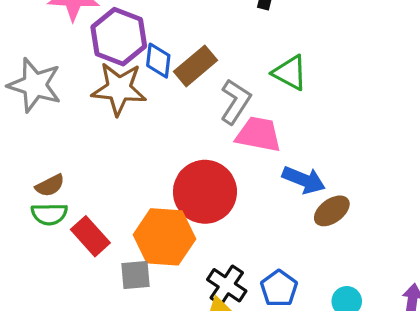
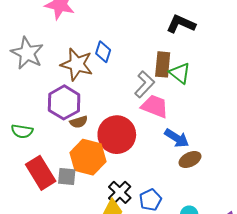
purple hexagon: (119, 37) -> (64, 102), moved
brown rectangle: (196, 66) -> (163, 64), moved, turned -55
brown semicircle: (50, 185) -> (79, 122), moved
red rectangle: (90, 236) -> (41, 173), moved, size x1.4

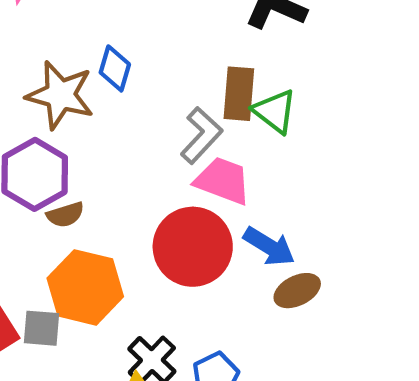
red circle: (117, 135) -> (193, 247), moved

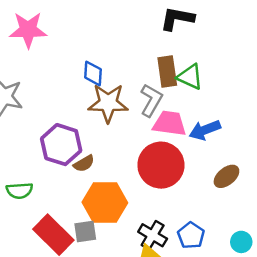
brown star: (60, 95) -> (108, 103), moved
blue arrow: (269, 246) -> (205, 130), moved, turned 140

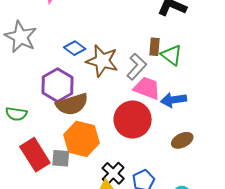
brown rectangle: (167, 71) -> (154, 47), size x0.7
blue diamond: (93, 73) -> (75, 48), moved, turned -70
brown semicircle: (84, 164) -> (72, 104), size x1.8

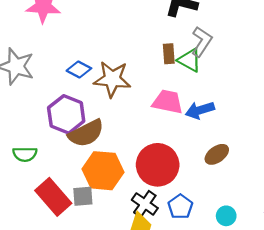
gray L-shape: (137, 67) -> (202, 42), moved
red circle: (133, 119) -> (158, 165), moved

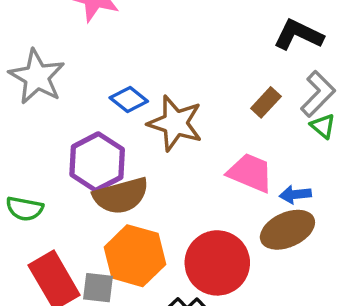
brown rectangle: (169, 54) -> (266, 102), turned 36
green triangle: (190, 60) -> (323, 126), moved, size x0.7
blue arrow: (200, 110) -> (295, 194), size x0.7
brown ellipse: (217, 154) -> (287, 230), moved, size x1.4

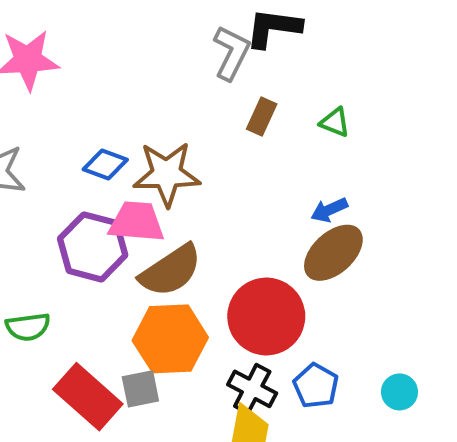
gray L-shape: (318, 94) -> (231, 53), moved
pink trapezoid: (250, 173) -> (136, 222), moved
brown semicircle: (121, 196) -> (171, 271), moved

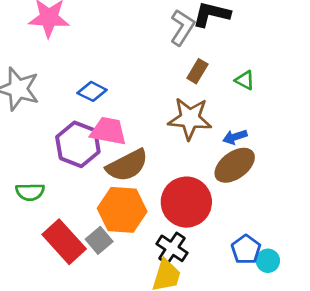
brown star: (167, 174) -> (190, 119), moved
blue pentagon: (316, 386) -> (246, 249), moved
gray square: (140, 389) -> (99, 240), turned -35

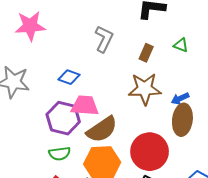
gray L-shape: (182, 27) -> (104, 39), moved
green triangle: (245, 80) -> (181, 45), moved
brown ellipse: (235, 165) -> (182, 120), turned -40
green semicircle: (30, 192) -> (60, 154), moved

